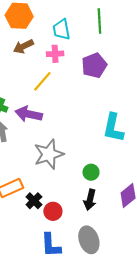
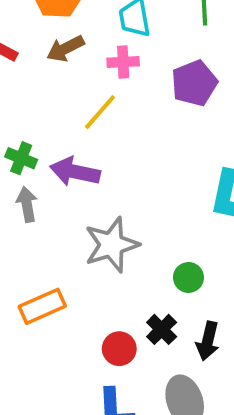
black arrow: (90, 200) -> (208, 341), moved
black cross: (34, 201) -> (162, 329), moved

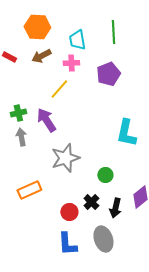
green cross: (21, 158) -> (18, 113), turned -35
purple arrow: (75, 172) -> (46, 120), turned 45

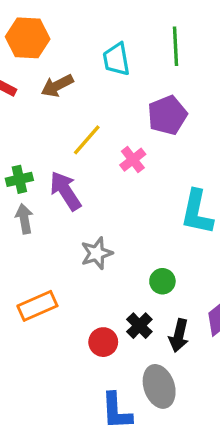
orange hexagon: (37, 27) -> (28, 38), moved
pink cross: (71, 63) -> (133, 160), moved, turned -35
gray star: (65, 158) -> (97, 253), size x0.7
blue L-shape: (67, 244) -> (116, 411), moved

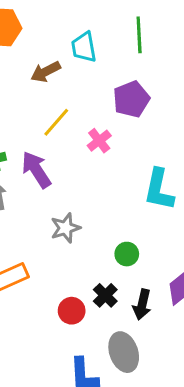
brown arrow: (57, 86) -> (46, 72), moved

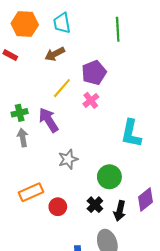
cyan trapezoid: (84, 47) -> (62, 23), moved
purple pentagon: (131, 99) -> (94, 73), moved
green circle: (127, 254) -> (109, 177), size x1.5
red circle: (72, 311) -> (58, 207), moved

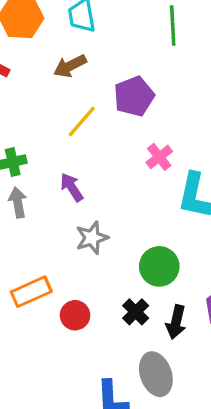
pink cross: (91, 100) -> (159, 157), moved
purple arrow: (49, 120) -> (72, 187), moved, size x0.7

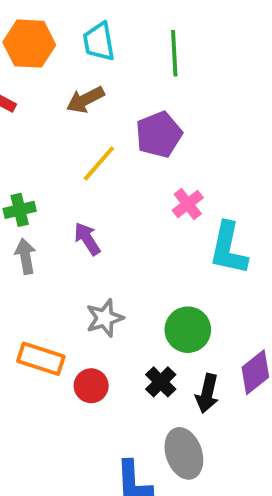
green line: (173, 26) -> (174, 53), moved
gray star: (92, 238) -> (105, 318), moved
orange rectangle: (31, 292) -> (41, 359), turned 42

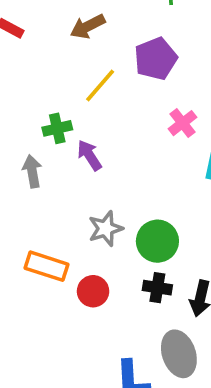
green cross: (20, 210) -> (57, 128), moved
green circle: (188, 330) -> (157, 241), moved
black cross: (161, 382) -> (157, 288), turned -36

